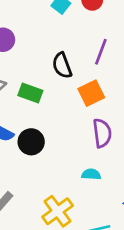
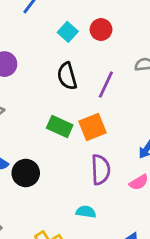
black semicircle: (62, 65) -> (67, 76), moved
green rectangle: (30, 93) -> (60, 126), moved

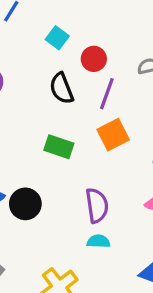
red circle: (101, 30) -> (94, 59), moved
orange square: (93, 127) -> (113, 135), moved
purple semicircle: (101, 170) -> (97, 205), moved

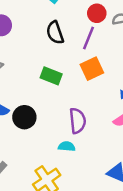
red circle: (94, 59) -> (97, 13), moved
cyan semicircle: (99, 241) -> (67, 146), moved

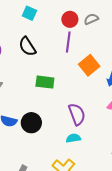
black semicircle: (55, 33) -> (27, 47), moved
orange square: (92, 69) -> (89, 65), moved

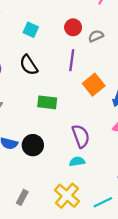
red circle: (70, 19) -> (73, 27), moved

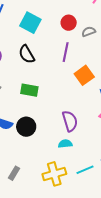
cyan square: (31, 30) -> (30, 23), size x1.5
green rectangle: (47, 102) -> (29, 90), moved
yellow cross: (67, 196) -> (54, 174), turned 30
cyan line: (103, 202) -> (85, 170), moved

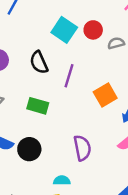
cyan square: (30, 23) -> (64, 30), moved
purple line: (66, 52) -> (69, 76), moved
cyan semicircle: (65, 144) -> (62, 180), moved

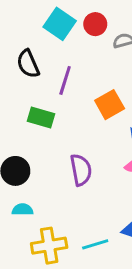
green rectangle: (38, 106) -> (41, 117), moved
cyan semicircle: (62, 180) -> (23, 210), moved

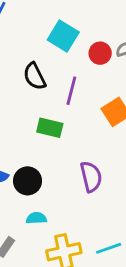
red circle: (95, 24) -> (100, 53), moved

